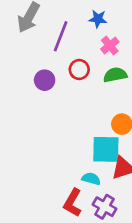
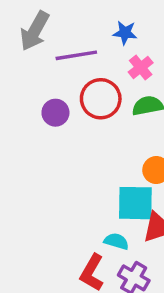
purple line: (61, 36) -> (76, 55), turned 60
red circle: (79, 70) -> (101, 99), size x1.5

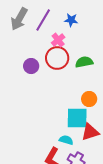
purple line: (76, 55) -> (43, 20), moved, turned -50
pink cross: (141, 67) -> (58, 40), moved

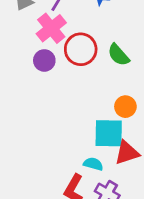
pink cross: (58, 40) -> (51, 28), moved, size x1.5
green semicircle: (84, 62) -> (118, 55), turned -120

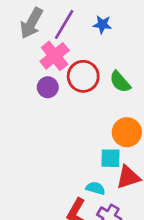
orange circle: (125, 107) -> (127, 132), size x1.4
cyan square: (109, 133) -> (110, 158), size x0.7

